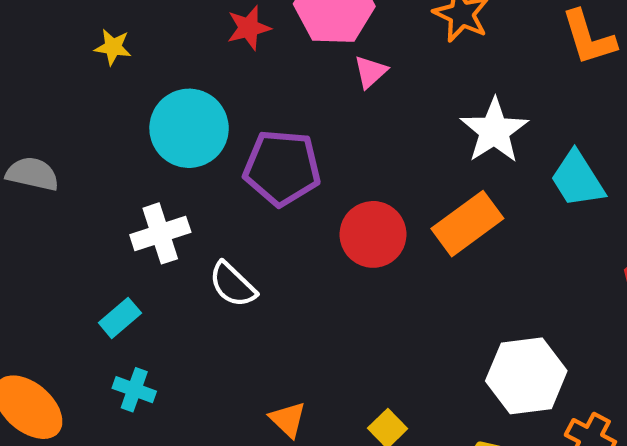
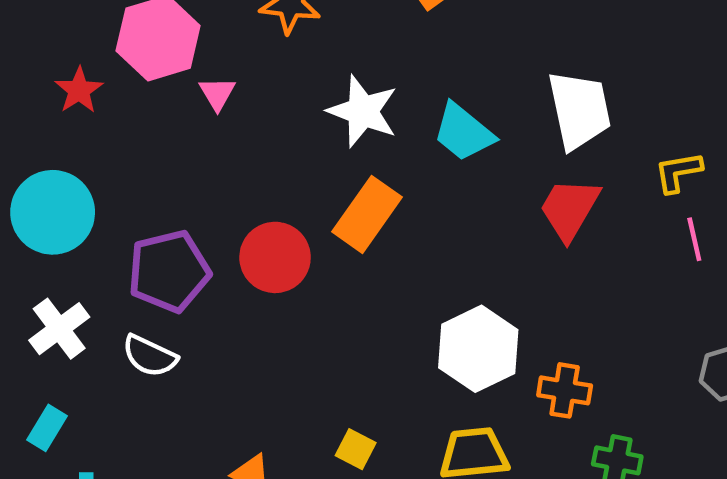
purple pentagon: (282, 168) -> (169, 271), moved

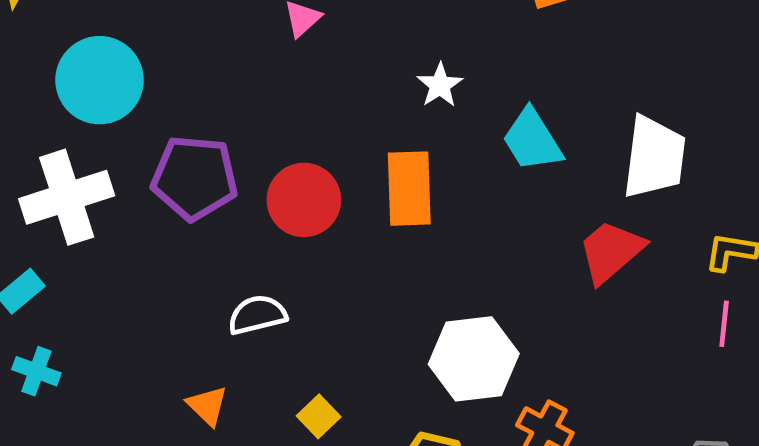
white star: (363, 111) -> (440, 85), size x0.6
orange rectangle: (367, 214) -> (409, 189), turned -56
white cross: (59, 329) -> (67, 197), size x1.4
white semicircle: (150, 356) -> (257, 315), moved, turned 122

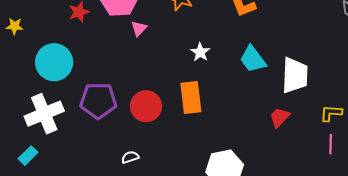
cyan trapezoid: (532, 140) -> (253, 59), moved
red trapezoid: (611, 251) -> (280, 117), size x0.7
white semicircle: (257, 315) -> (130, 157), size x0.7

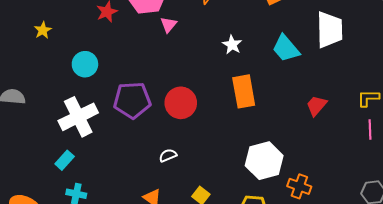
yellow star: (15, 26) -> (43, 30), turned -30
cyan circle: (54, 62) -> (85, 64), size x0.7
white trapezoid: (295, 75) -> (330, 30), moved
orange rectangle: (191, 98) -> (244, 91), moved

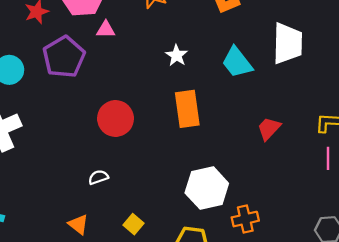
pink triangle: (169, 25) -> (106, 29), turned 48
purple pentagon: (132, 100) -> (64, 57), moved, turned -30
orange cross: (299, 186) -> (245, 219), turned -35

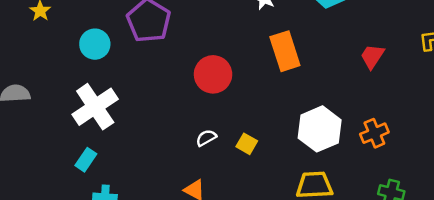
orange cross: (245, 219) -> (374, 133), moved
yellow square: (134, 224) -> (247, 144), moved

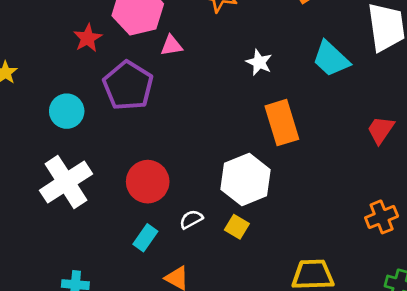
red circle: (213, 74) -> (148, 182), moved
white hexagon: (320, 129) -> (246, 180), moved
cyan rectangle: (86, 160) -> (145, 238), moved

